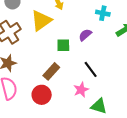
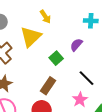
green square: (63, 45) -> (56, 58), turned -32

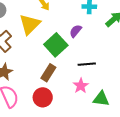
green square: (56, 58) -> (56, 45), size x1.6
black line: (87, 78) -> (87, 64), turned -48

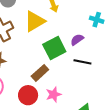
black line: (87, 64) -> (82, 62), moved
pink star: (81, 86) -> (54, 94), moved

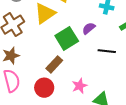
black line: (82, 62) -> (107, 51), moved
pink star: (54, 94) -> (80, 86), moved

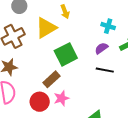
purple semicircle: (89, 28) -> (101, 48), moved
pink star: (80, 86) -> (61, 98), moved

